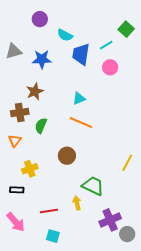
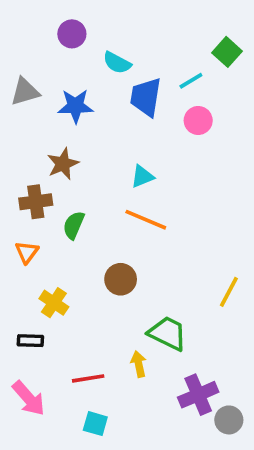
yellow cross: (30, 169) -> (54, 303), turned -35

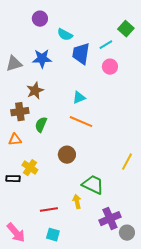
gray triangle: (25, 92) -> (14, 64), moved
orange triangle: (27, 252) -> (15, 140), turned 48
black rectangle: (30, 341) -> (13, 179), moved
pink arrow: (29, 398) -> (16, 233), moved

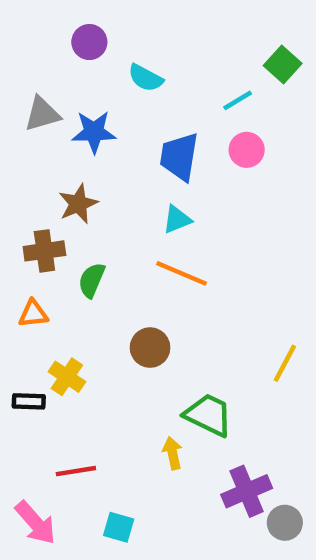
blue trapezoid: (81, 54) -> (179, 157), moved
gray triangle: (14, 64) -> (42, 114), moved
red line: (49, 210) -> (76, 471), moved

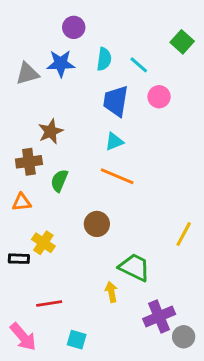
purple circle: (89, 42) -> (74, 27), moved
cyan semicircle: (146, 78) -> (104, 59), moved, turned -110
cyan line: (238, 100) -> (139, 65), moved, turned 72
blue star: (94, 132) -> (61, 63), moved

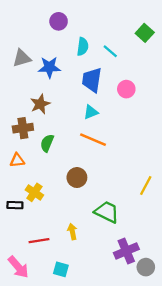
blue star: (61, 63) -> (49, 67), moved
pink circle: (159, 97) -> (126, 89), moved
yellow arrow: (111, 292) -> (72, 231), moved

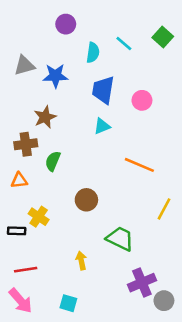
cyan line: (110, 51) -> (124, 43), moved
orange line: (93, 140) -> (139, 165), moved
red line: (39, 241) -> (26, 270), moved

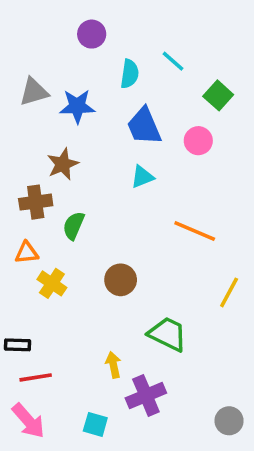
green square: (163, 37) -> (218, 95), moved
blue trapezoid: (103, 90) -> (144, 126), turned -32
yellow cross: (39, 217) -> (52, 283), moved
black rectangle: (17, 231) -> (18, 345), moved
purple cross: (142, 283) -> (146, 395), moved

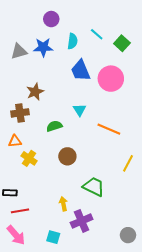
green square: (218, 95) -> (122, 43), moved
blue star: (77, 106) -> (43, 47), moved
pink circle: (198, 141) -> (111, 79), size x1.6
cyan triangle: (142, 177) -> (80, 110), moved, turned -40
green semicircle: (74, 226) -> (54, 126), moved, turned 49

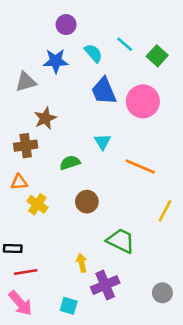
cyan semicircle: (72, 41) -> (93, 53), turned -49
gray triangle: (19, 51) -> (26, 82), moved
gray circle: (128, 235) -> (162, 293), moved

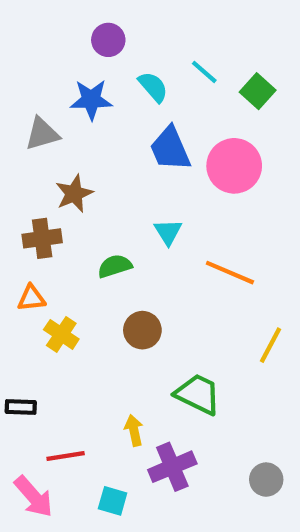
red line: (26, 272) -> (66, 456), moved

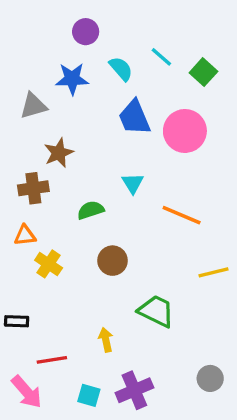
yellow line: (270, 345) -> (214, 272), turned 48
purple cross: (172, 467) -> (134, 390), moved

